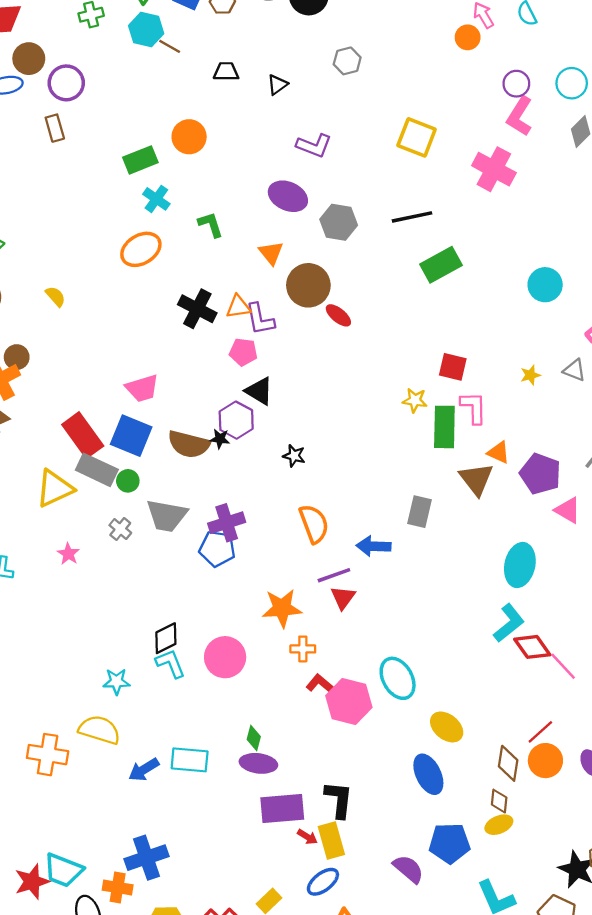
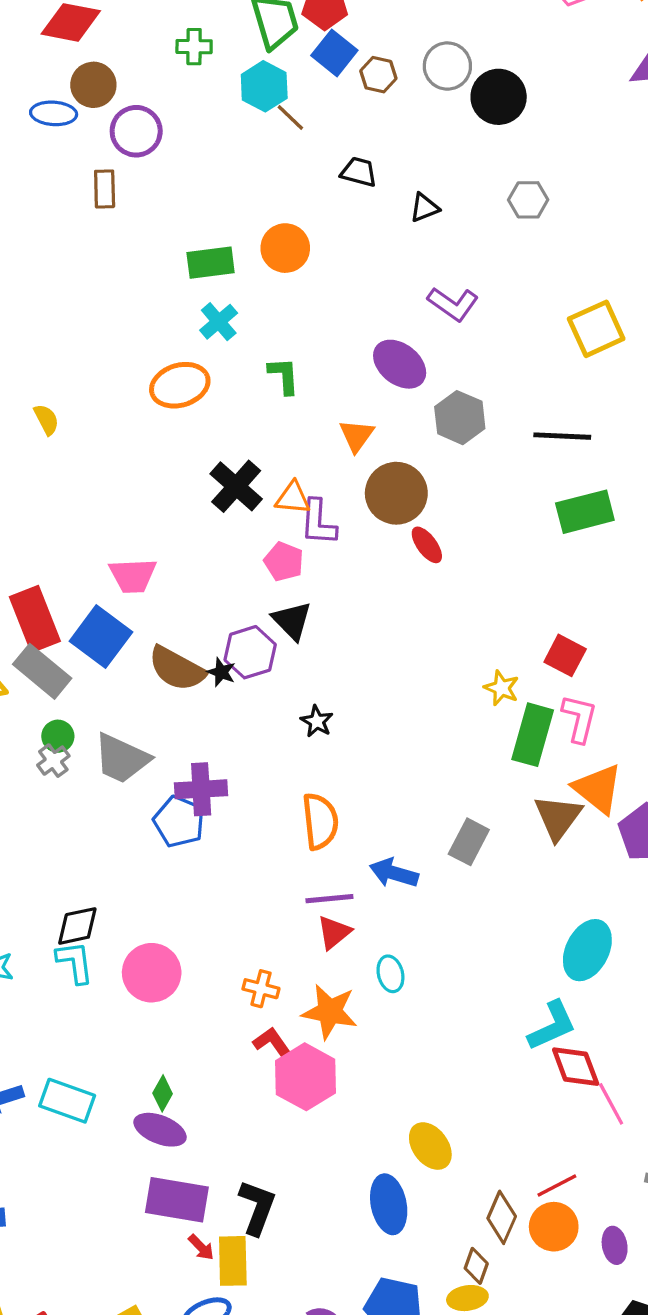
yellow square: (417, 137) -> (596, 329), turned 30
orange triangle: (499, 452) -> (598, 789), size x1.6
green circle: (128, 481) -> (58, 736), moved
orange star: (282, 608) -> (330, 1012), moved
cyan ellipse: (398, 678) -> (390, 974), moved, size x0.6

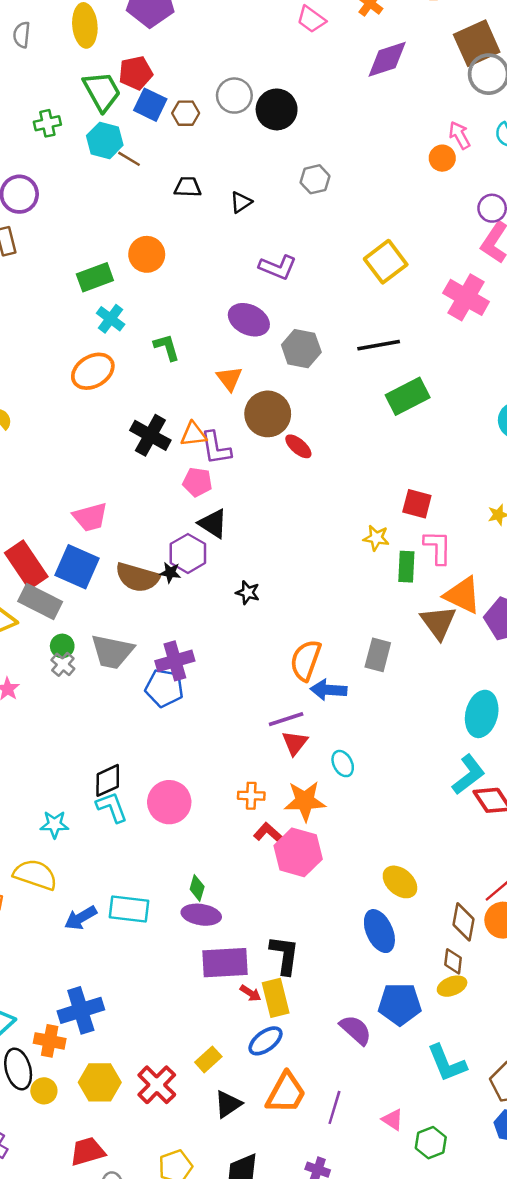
green rectangle: (533, 735) -> (406, 567), size x0.7
orange semicircle: (320, 821) -> (306, 660), moved, turned -141

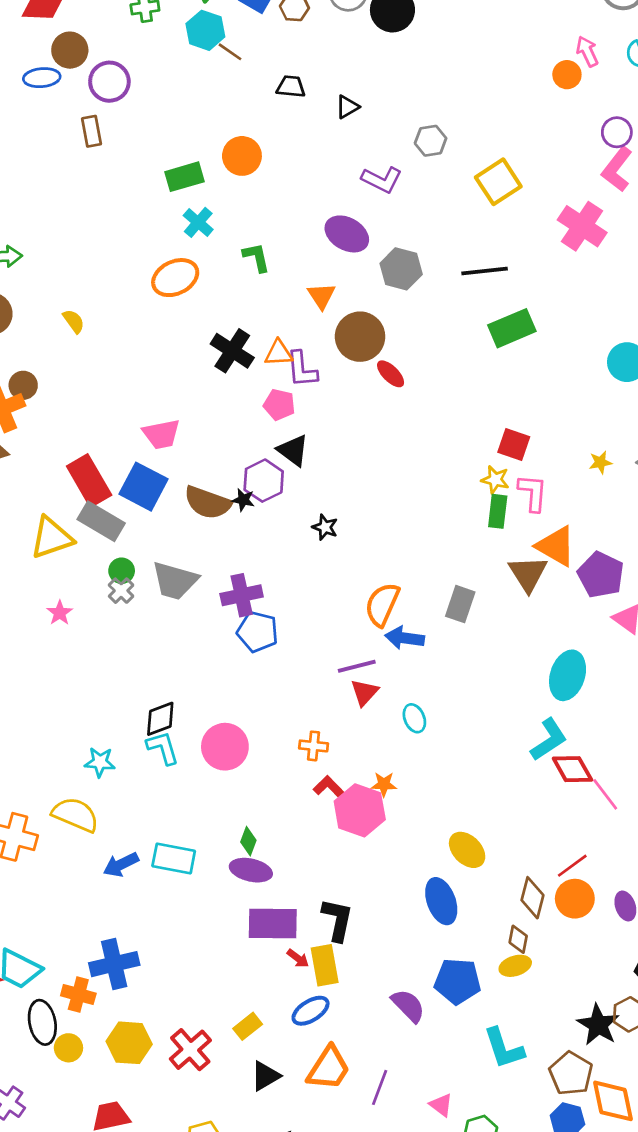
gray hexagon: (315, 179) -> (431, 141), moved
yellow star: (376, 538) -> (495, 480), moved
blue pentagon: (164, 688) -> (258, 632), moved
orange star: (305, 801) -> (384, 784), moved, size x0.6

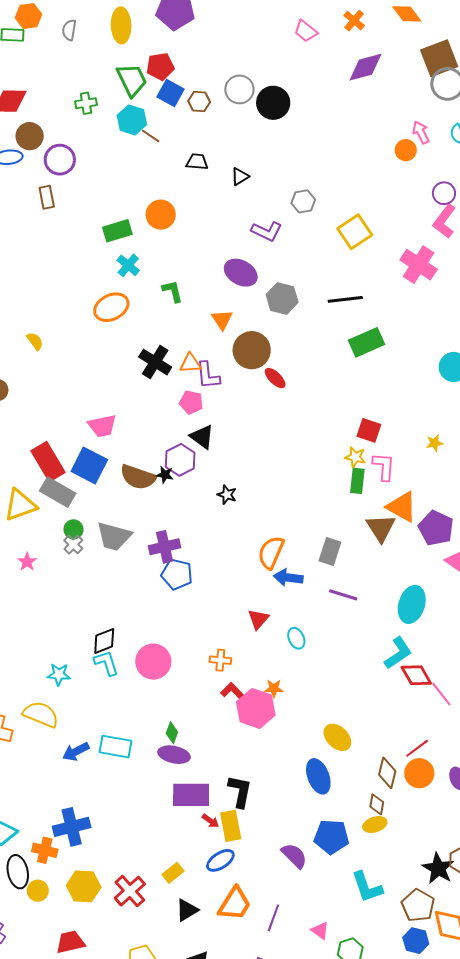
purple line: (357, 666) -> (343, 595), moved, turned 32

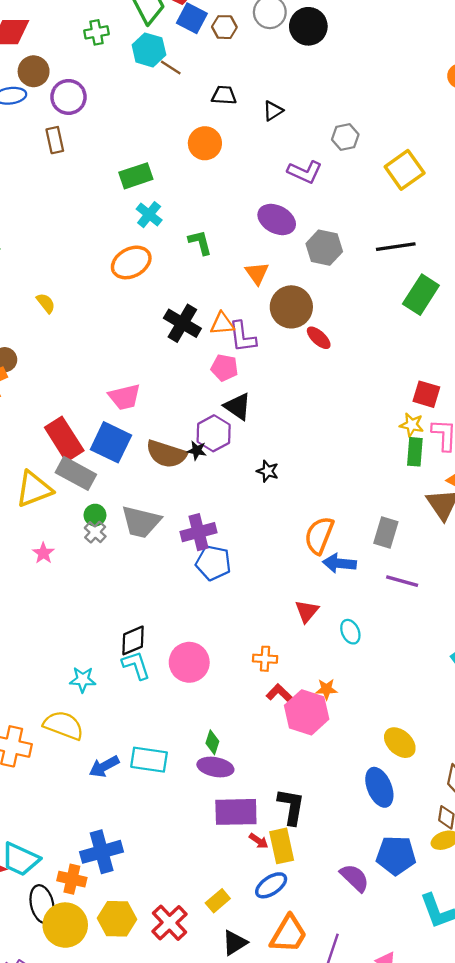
orange circle: (161, 215) -> (205, 143), moved
green rectangle: (366, 342) -> (421, 295), turned -32
yellow circle: (38, 891) -> (65, 925), size x1.8

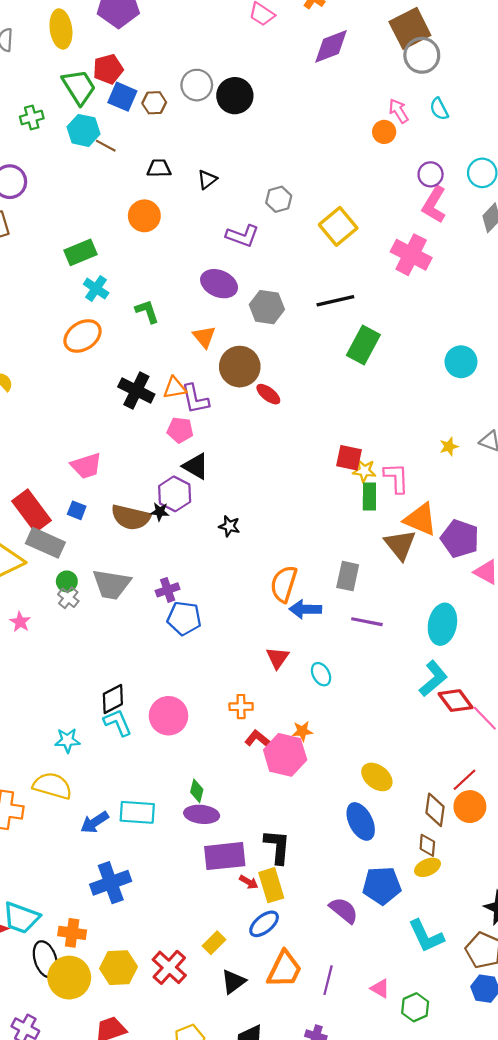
red square: (426, 394) -> (349, 458), moved
blue square: (111, 442) -> (77, 510), size x0.5
purple cross: (198, 532) -> (168, 590), size x0.7
blue cross: (102, 852) -> (111, 883), moved

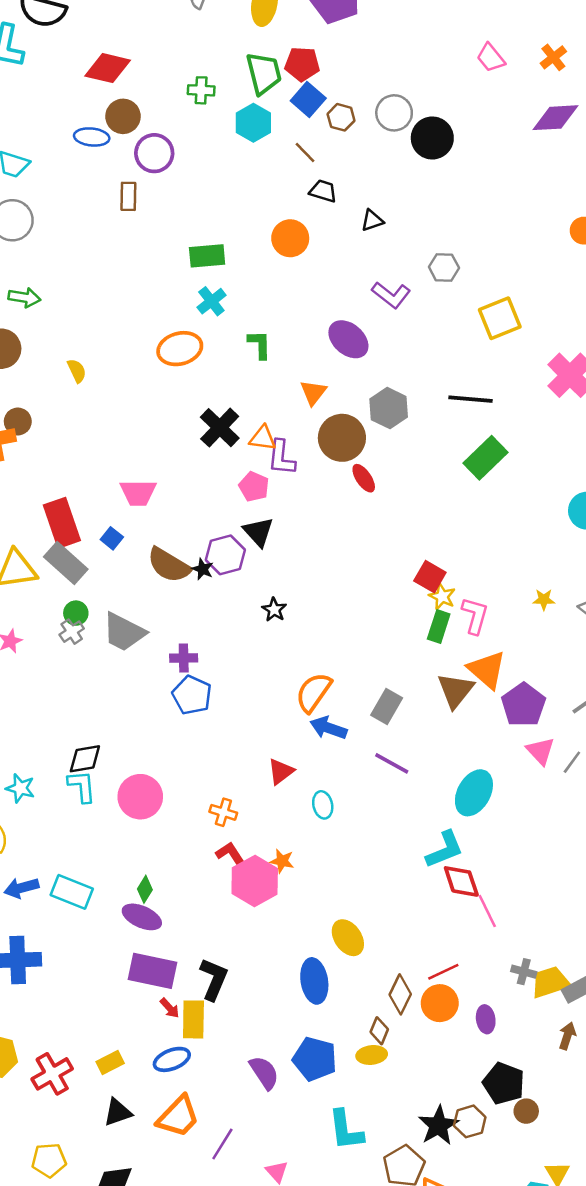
brown line: (106, 146) -> (305, 153), moved
gray hexagon: (267, 307) -> (389, 408), moved

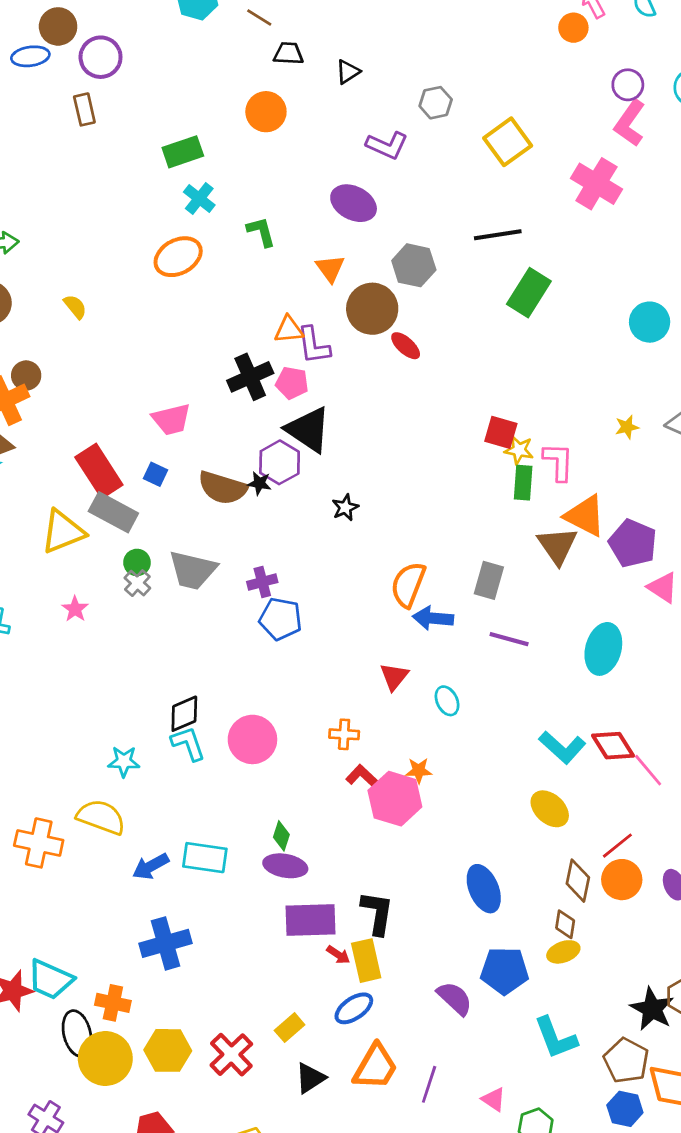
black cross: (220, 428) -> (250, 377), moved, turned 36
black triangle: (258, 532) -> (308, 430), size x1.4
black star: (274, 610) -> (345, 508), turned 30
cyan L-shape: (445, 849) -> (562, 747), moved, turned 78
yellow ellipse: (348, 938) -> (550, 809), moved

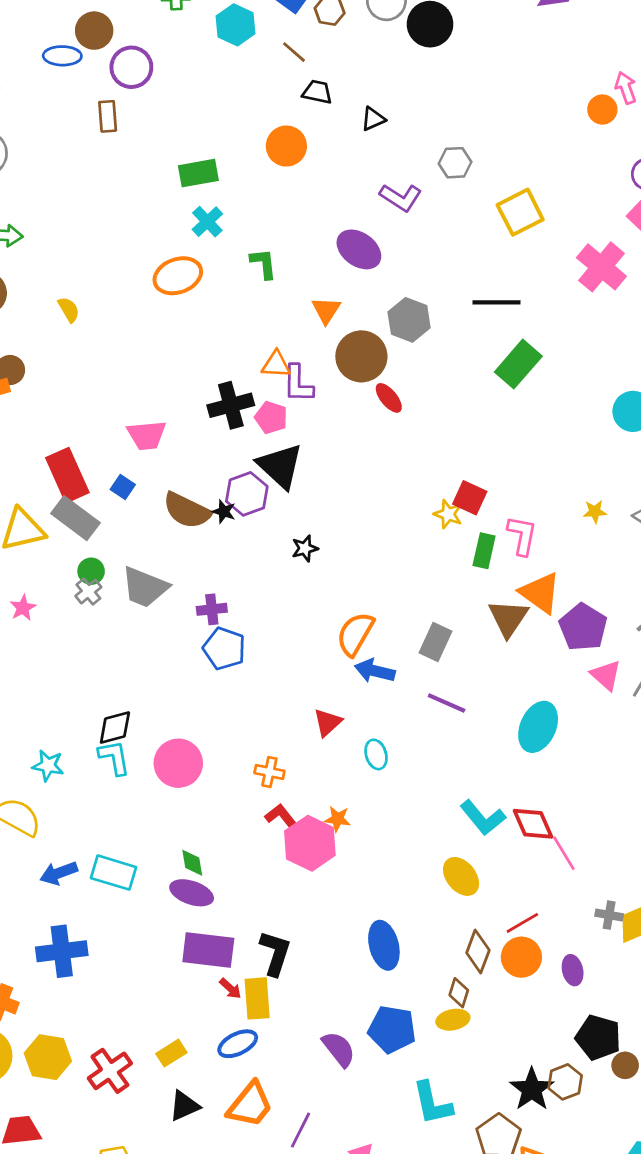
yellow star: (519, 450) -> (448, 514), moved
green diamond: (281, 836) -> (192, 863), turned -36

